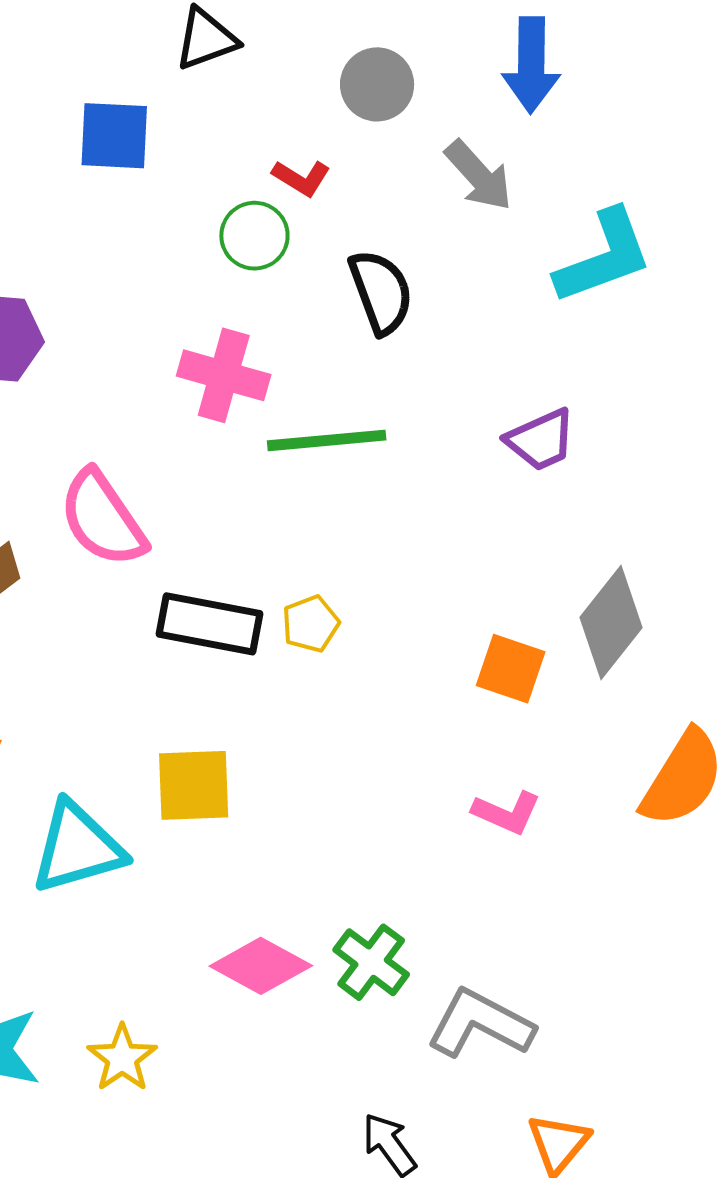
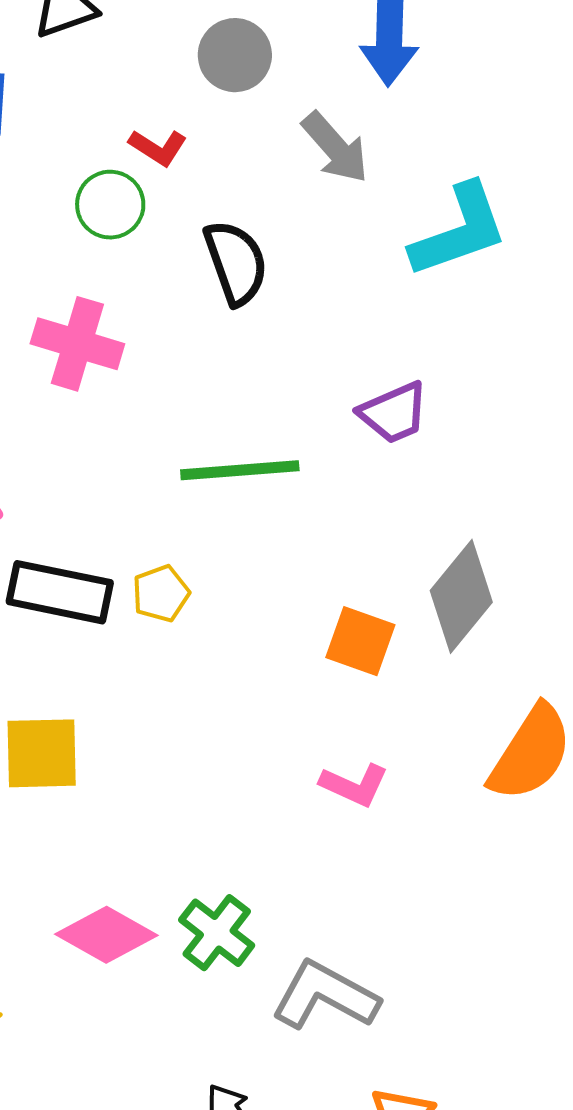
green line: (327, 440) -> (240, 470), moved

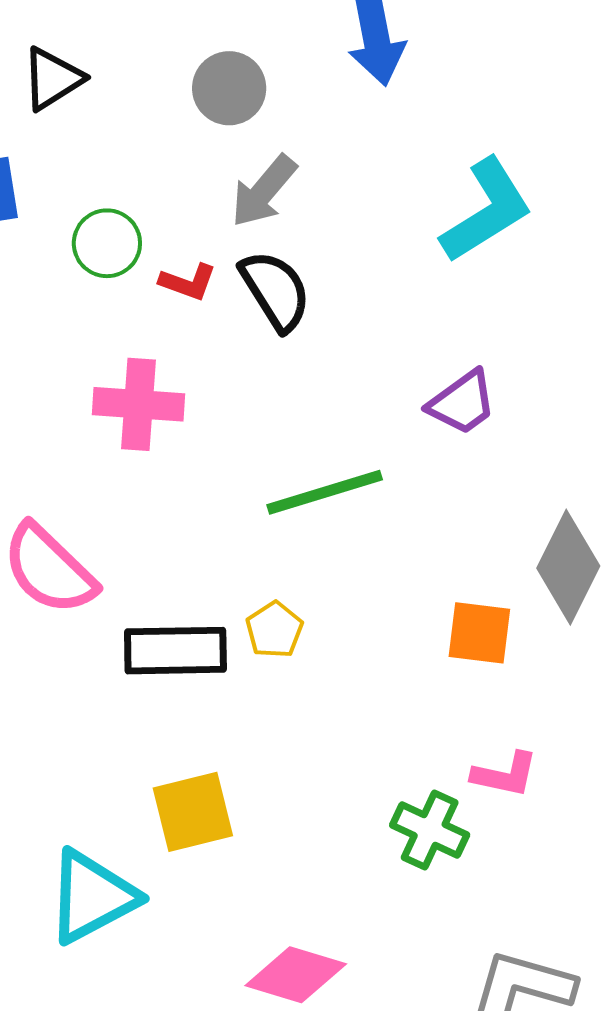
red L-shape: (158, 147) -> (188, 282), moved
gray arrow: (335, 148) -> (264, 191), moved, turned 94
green circle: (110, 205) -> (107, 243), moved
green cross: (217, 933) -> (430, 830), moved

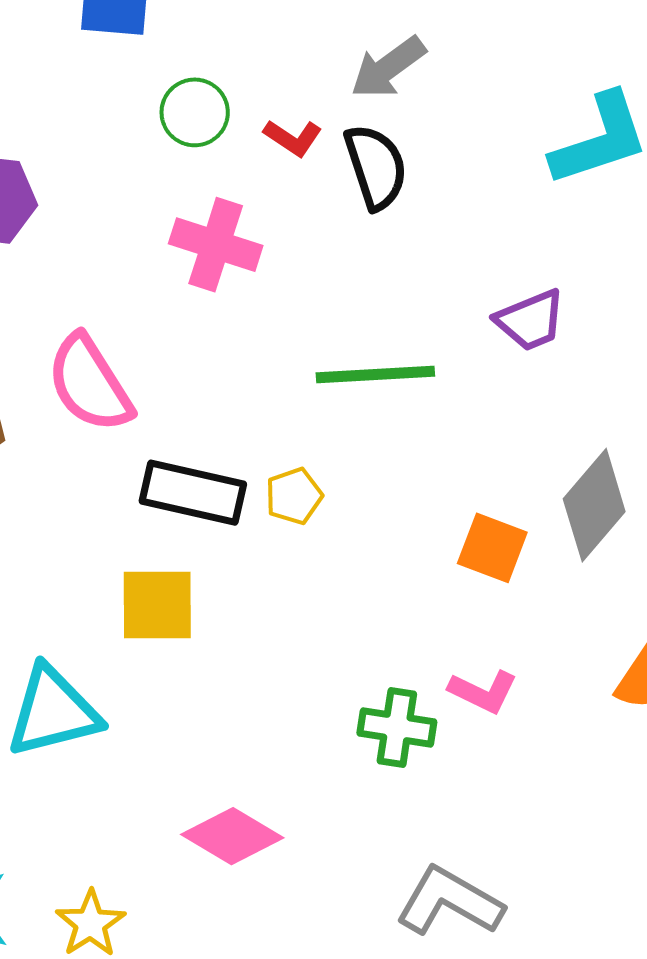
green circle: (107, 243) -> (195, 112), moved
yellow square: (193, 812) -> (157, 605), moved
green cross: (430, 830) -> (397, 728), turned -30

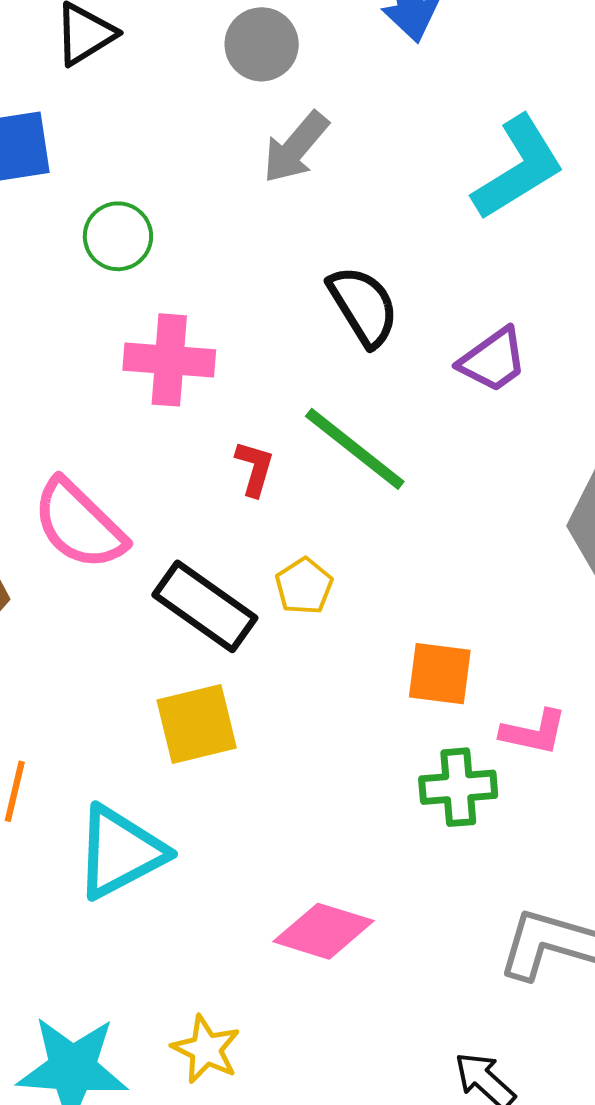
red L-shape: (293, 138) -> (255, 468), moved, turned -94
black semicircle: (376, 167) -> (363, 306), moved
green line: (375, 374) -> (355, 449), turned 55
black rectangle: (193, 493) -> (205, 606), turned 36
orange square: (492, 548) -> (440, 674), moved

